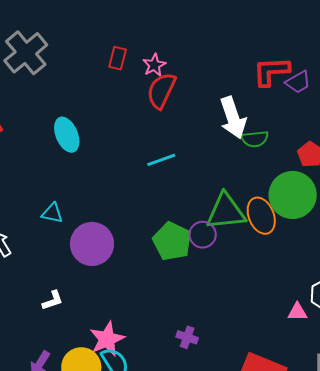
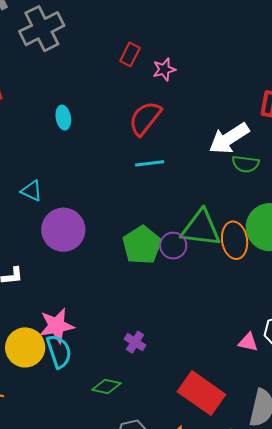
red semicircle: (161, 91) -> (145, 118), moved
white arrow: (233, 118) -> (229, 138), turned 63
cyan ellipse: (67, 135) -> (63, 118), size x0.7

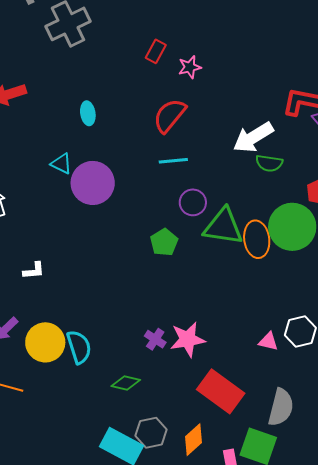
cyan triangle: (32, 191) -> (61, 164), moved
purple circle: (63, 230) -> (93, 183), moved
green pentagon: (142, 245) -> (164, 242), size x0.7
purple circle: (173, 246) -> (193, 202), moved
pink star: (57, 326) -> (188, 339), moved

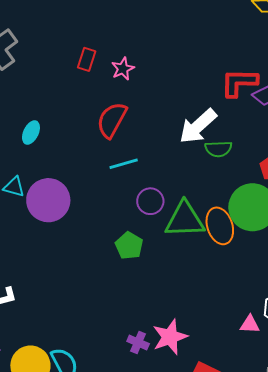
cyan ellipse: (88, 113) -> (31, 132), turned 45

